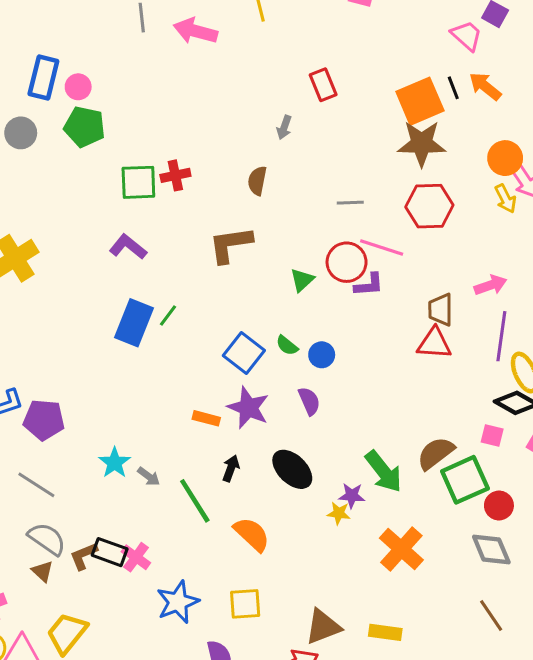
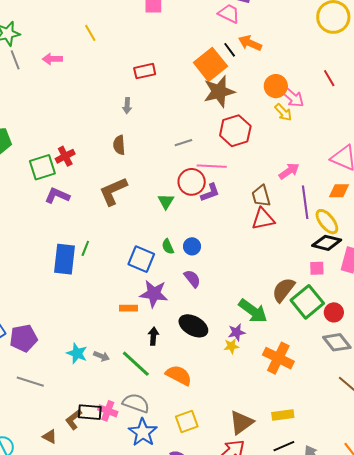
pink arrow: (195, 31) -> (52, 59), size x0.7
red rectangle: (323, 85) -> (145, 71), turned -65
purple L-shape: (128, 247) -> (57, 196), moved
green semicircle: (287, 345) -> (168, 247), turned 42
gray semicircle: (47, 539) -> (136, 403), moved

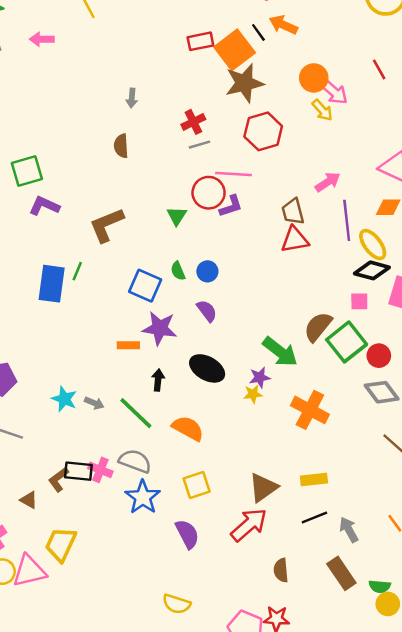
red rectangle: (145, 71) -> (200, 41), moved
red cross: (65, 156) -> (193, 122), moved
brown L-shape: (113, 191) -> (106, 225), moved

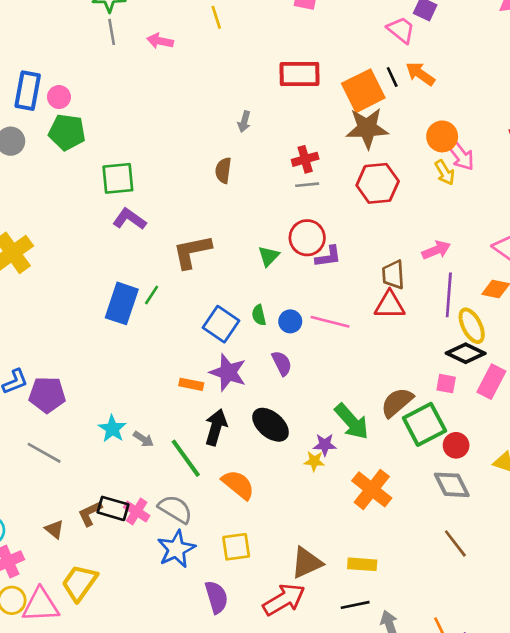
red rectangle: (200, 41) -> (300, 74), moved, size x1.4
pink line: (233, 174) -> (330, 322), moved
black arrow: (158, 380) -> (216, 427), size x1.5

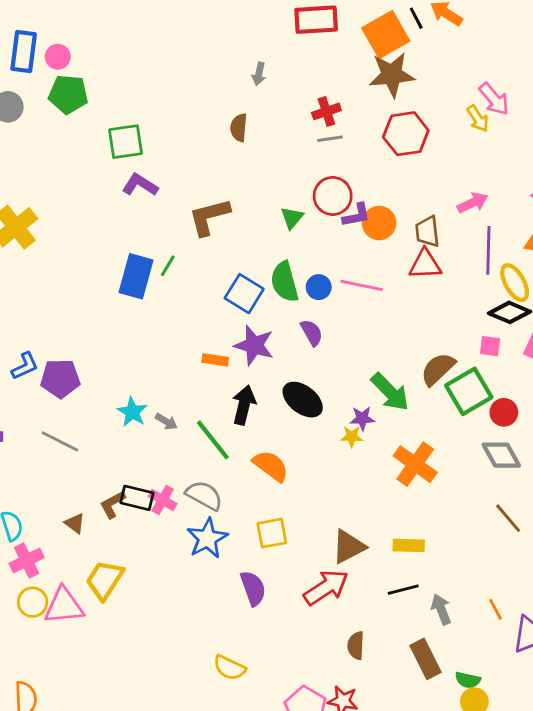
orange circle: (442, 136) -> (379, 223), moved
green semicircle: (259, 315) -> (285, 282), size x1.8

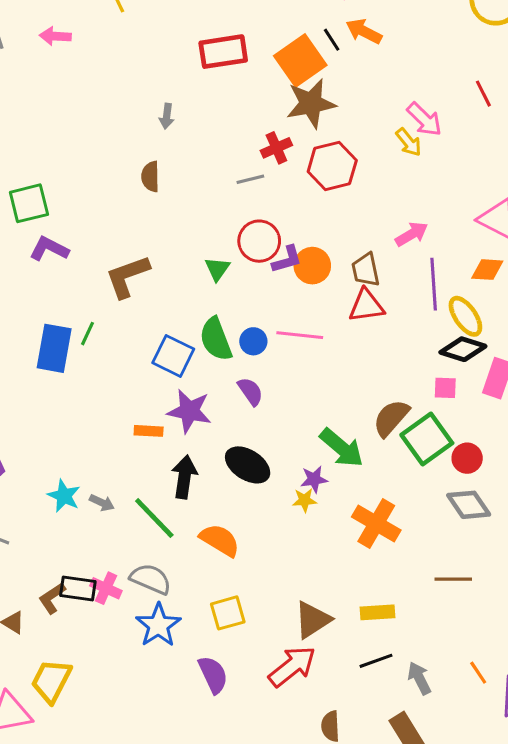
red cross: (326, 111) -> (276, 148), moved
brown line: (508, 518) -> (453, 579), moved, turned -44

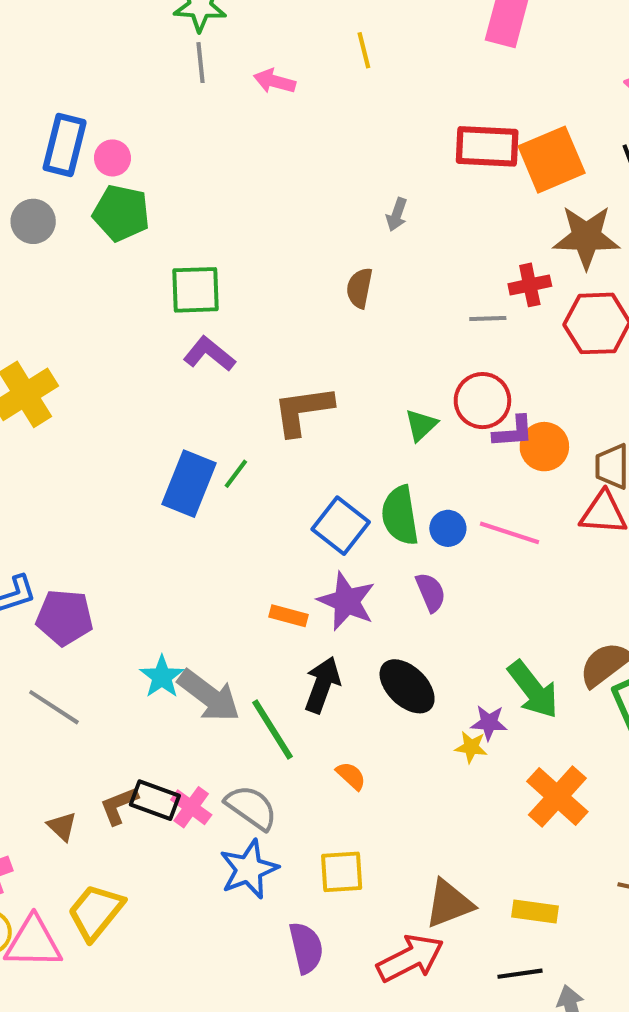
orange square: (300, 60) -> (552, 160), moved
gray arrow: (102, 503) -> (209, 696), size x2.0
orange semicircle: (220, 540) -> (351, 776), size x0.6

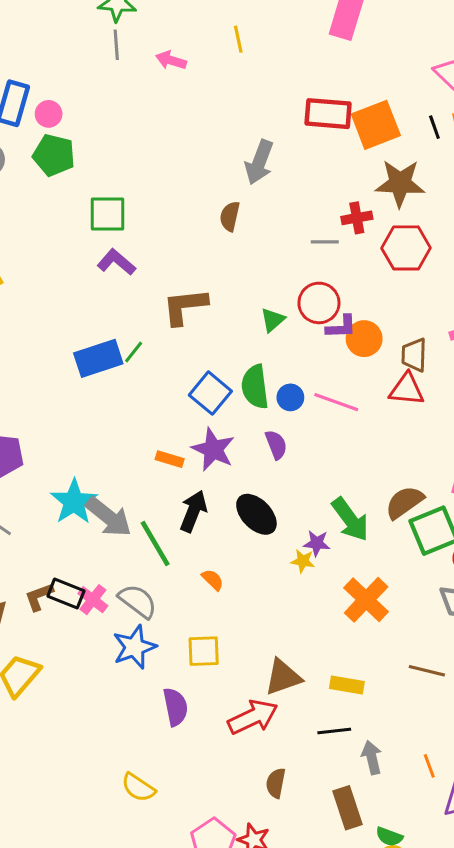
gray arrow: (397, 214) -> (259, 162), size x1.8
blue rectangle: (189, 484) -> (98, 358), turned 48
cyan star: (162, 677) -> (74, 502), size x1.4

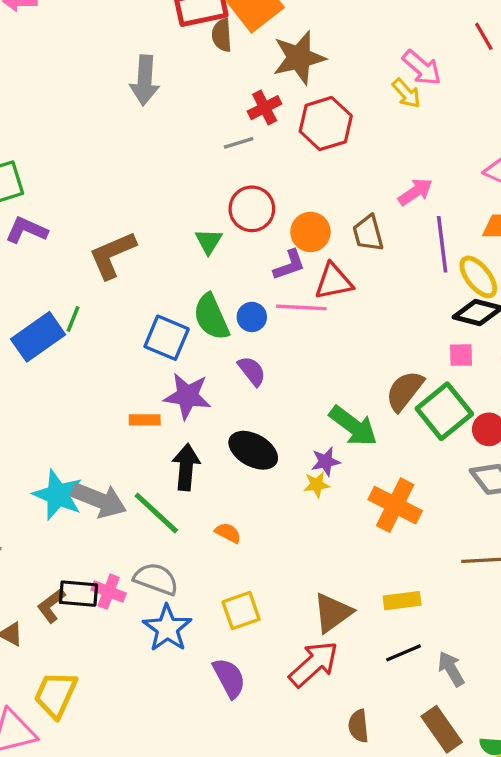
brown semicircle: (230, 216) -> (222, 35), moved
purple L-shape: (341, 327) -> (289, 265), moved
red triangle: (407, 389) -> (334, 281), moved

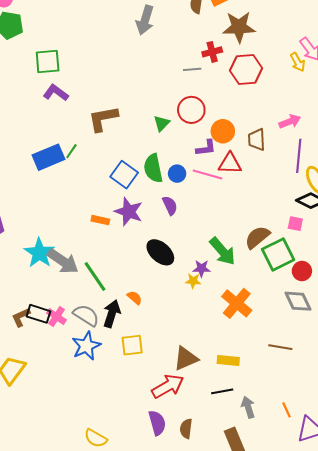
black arrow: (186, 467) -> (112, 314), moved
purple semicircle: (229, 678) -> (157, 423), moved

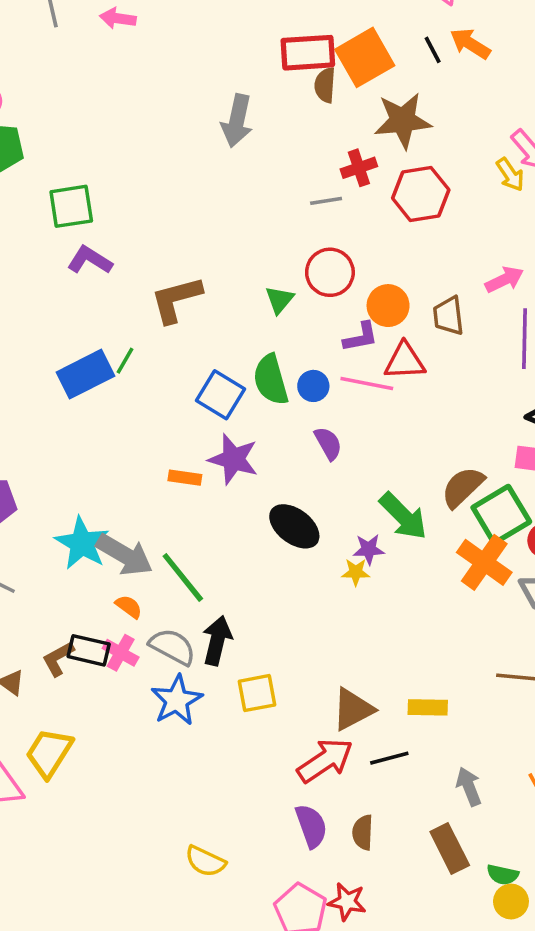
purple semicircle: (170, 205) -> (328, 443), moved
orange semicircle: (135, 298) -> (129, 607), moved
orange cross: (237, 303) -> (484, 562), moved
black line: (222, 391) -> (389, 758), moved

